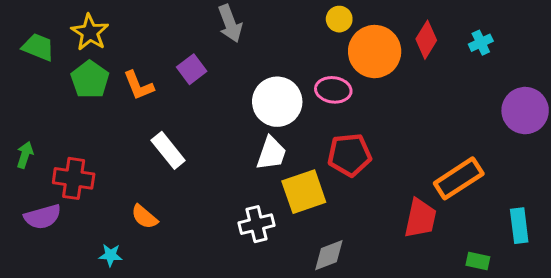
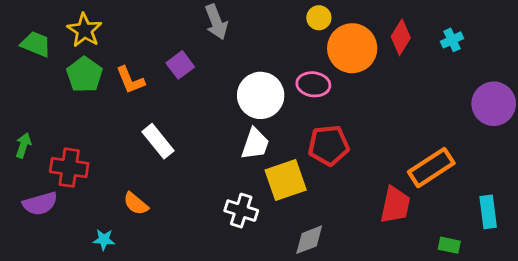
white cross: (257, 224) -> (241, 211), turned 32

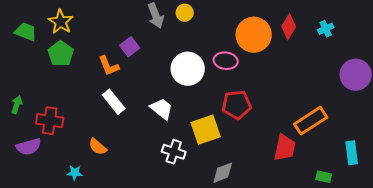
yellow circle: (319, 18) -> (185, 13), moved
orange L-shape: (130, 80) -> (109, 66), moved
white trapezoid: (255, 144) -> (162, 109), moved, turned -70

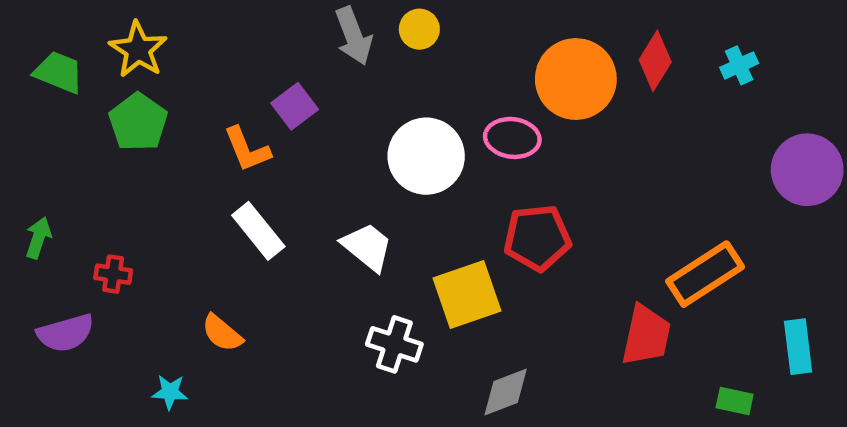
red cross: (50, 121) -> (113, 274), size x0.6

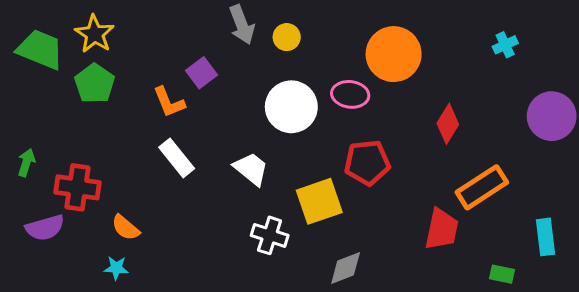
yellow circle: (419, 29) -> (287, 37), moved
red diamond: (655, 61) -> (448, 124), moved
green trapezoid: (59, 72) -> (40, 49), size x1.4
red cross: (113, 274) -> (77, 187), size x1.8
orange semicircle: (222, 333) -> (126, 228), moved

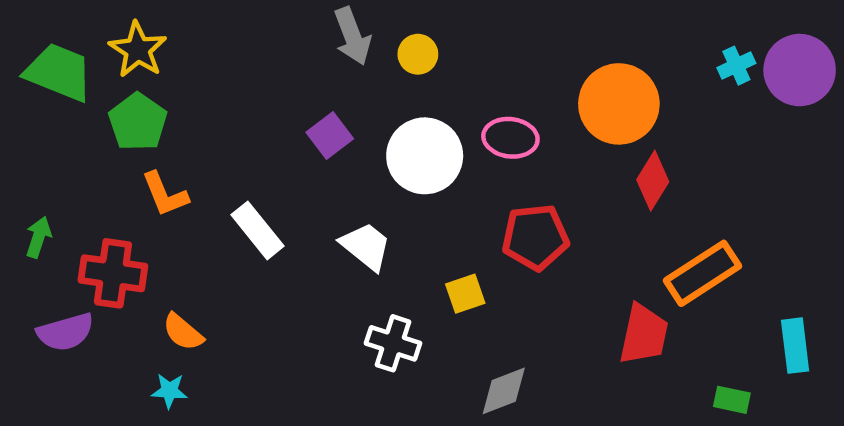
orange circle: (394, 54) -> (619, 104), moved
purple square: (201, 73) -> (330, 136), moved
orange L-shape: (169, 102) -> (165, 194), moved
purple circle: (552, 116) -> (800, 70), moved
yellow square: (319, 201) -> (465, 294), size x0.6

